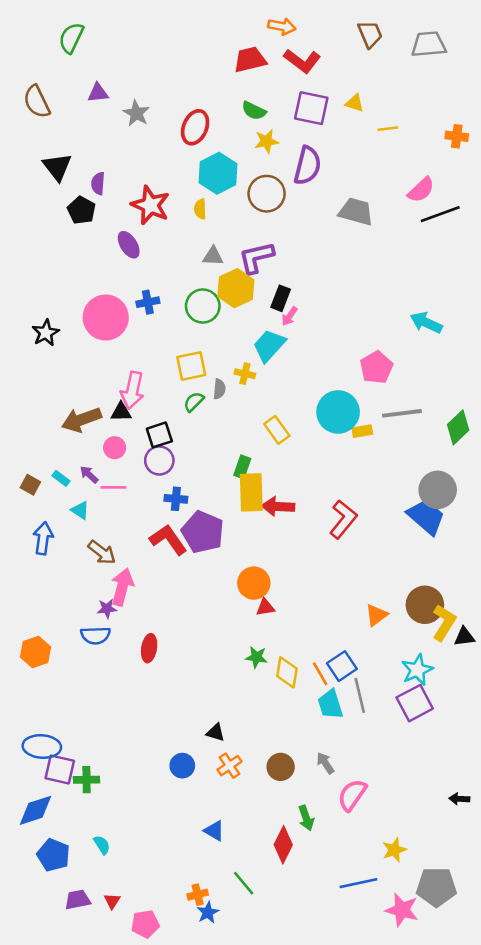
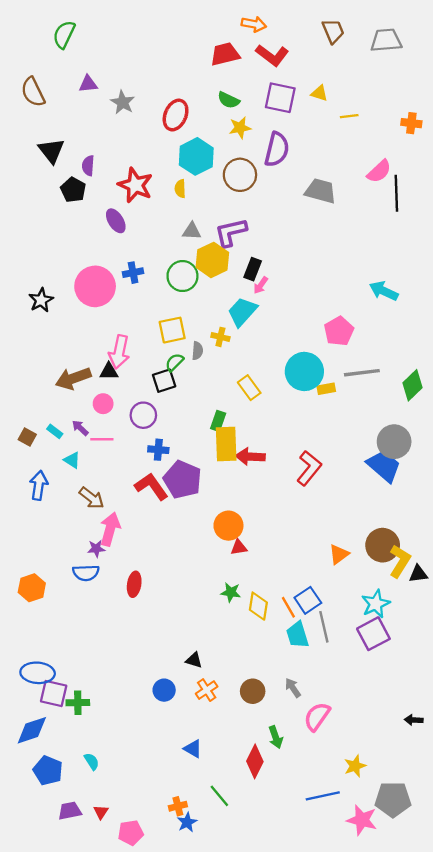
black line: (440, 214) -> (396, 193), turned -72
black square: (159, 435) -> (164, 381), moved

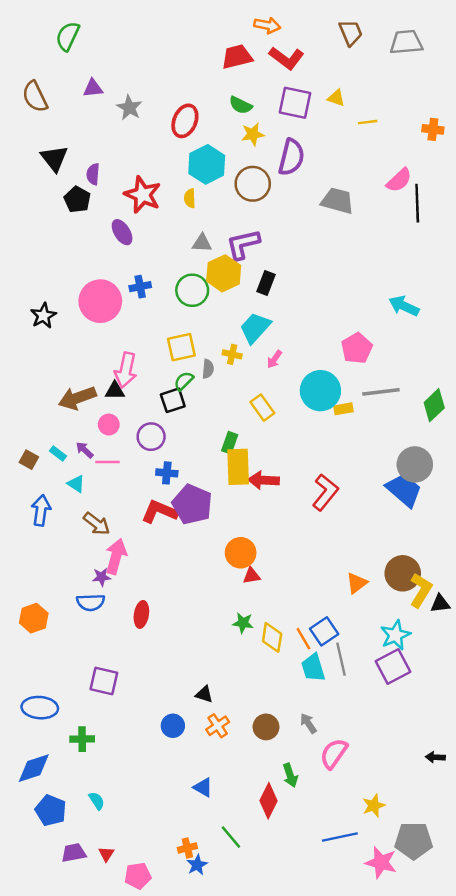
pink arrow: (261, 285) -> (274, 359), moved
red L-shape: (151, 486) -> (160, 512), turned -32
purple square: (54, 694) -> (104, 681), moved

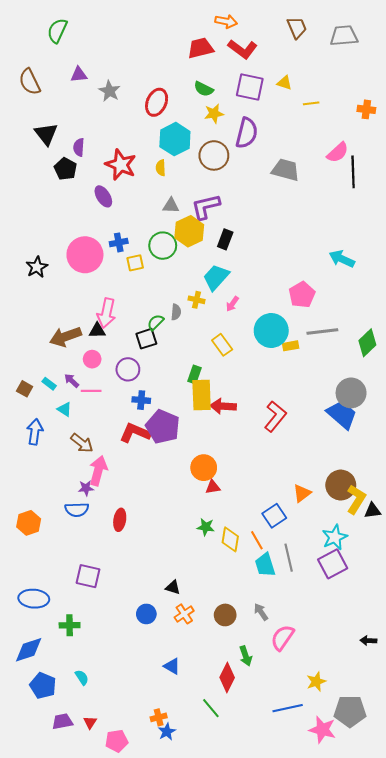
yellow square: (181, 347) -> (135, 263), moved, size x0.7
blue square: (324, 631) -> (274, 516), moved
green line: (231, 837) -> (211, 708), moved

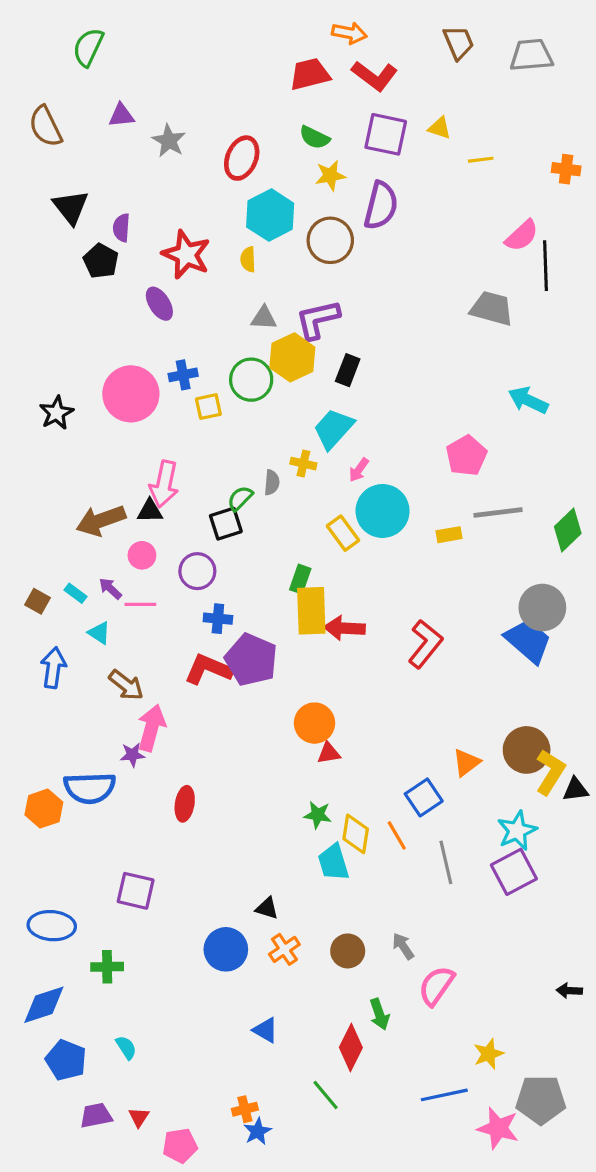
gray trapezoid: (286, 170) -> (492, 308), moved
cyan circle: (271, 330) -> (383, 511), moved
blue semicircle: (77, 510) -> (90, 788), moved, size x1.4
cyan trapezoid: (265, 565) -> (333, 862), moved
blue circle: (146, 614) -> (226, 949), size x1.4

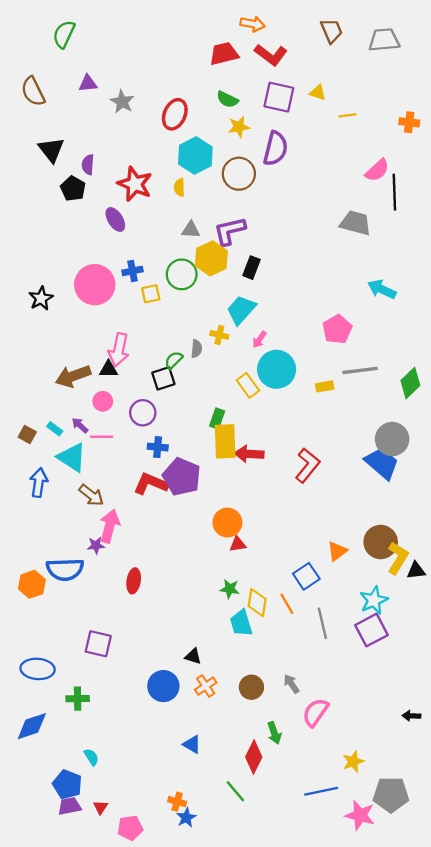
cyan triangle: (99, 633) -> (72, 457), size x1.8
blue pentagon: (66, 1060) -> (67, 784), moved
orange cross: (245, 1109) -> (177, 802), turned 30

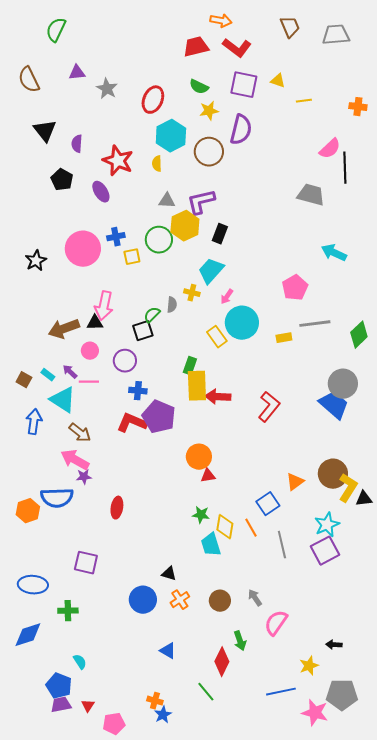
black pentagon: (73, 189) -> (62, 180), moved
pink arrow: (110, 526) -> (75, 460), moved, turned -76
black arrow: (412, 716) -> (334, 645), moved

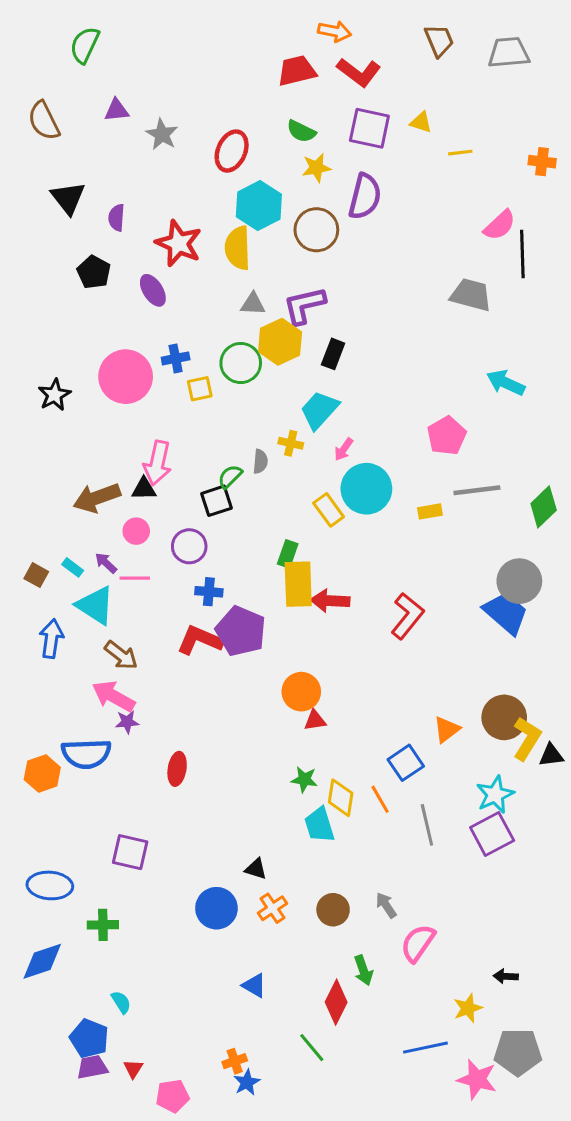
yellow semicircle: (157, 164) -> (238, 248), size x1.8
orange cross: (155, 701) -> (235, 1061), turned -35

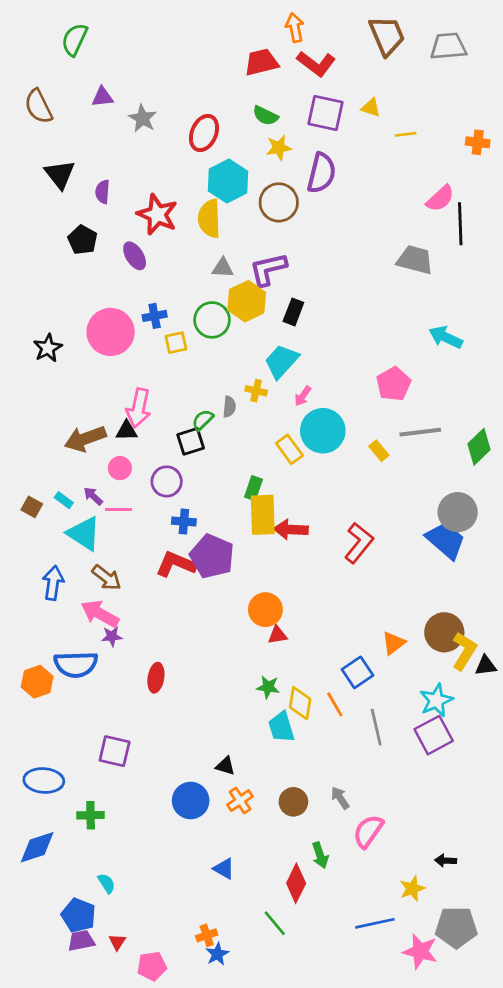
orange arrow: (335, 31) -> (295, 28), turned -112
brown trapezoid: (439, 40) -> (387, 36), size x1.4
yellow rectangle: (430, 511) -> (379, 451), turned 60
blue arrow: (51, 639) -> (53, 583), moved

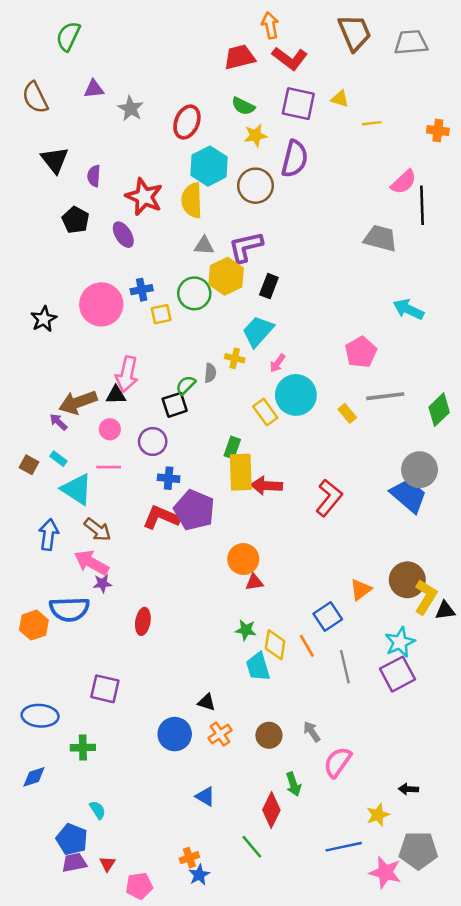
purple arrow: (93, 496) -> (58, 422), moved
blue diamond: (37, 847) -> (34, 777), size x0.7

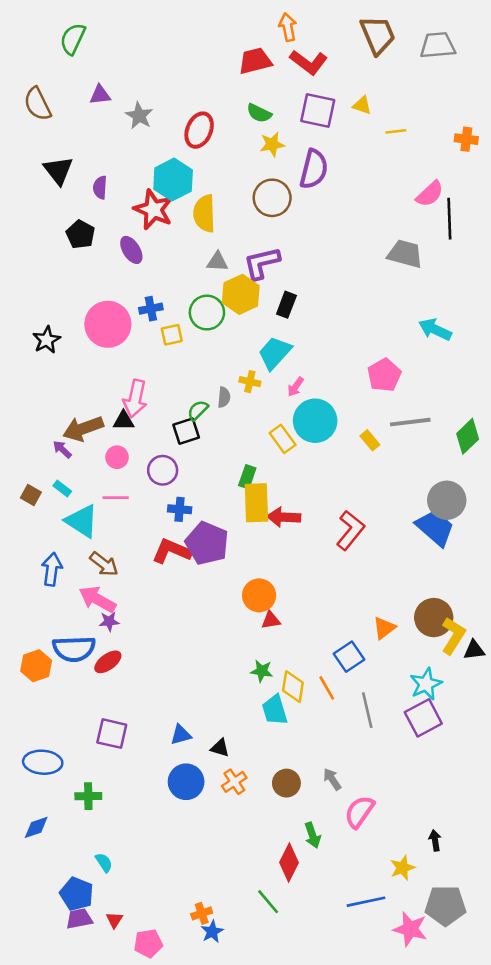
cyan hexagon: (209, 166) -> (173, 180), moved
red ellipse: (143, 621) -> (108, 662), moved, turned 45
black arrow: (408, 789) -> (435, 840), turned 78
blue triangle: (205, 796) -> (181, 735), moved, turned -45

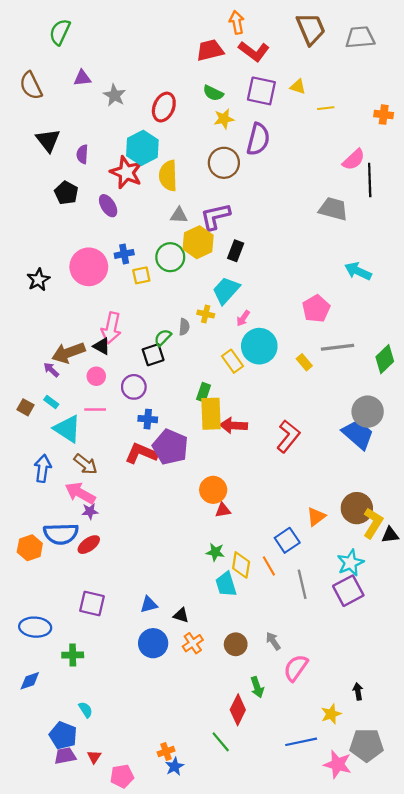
black triangle: (124, 421) -> (102, 346), turned 30

